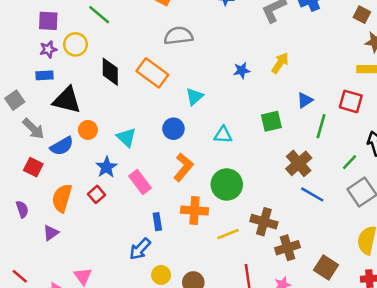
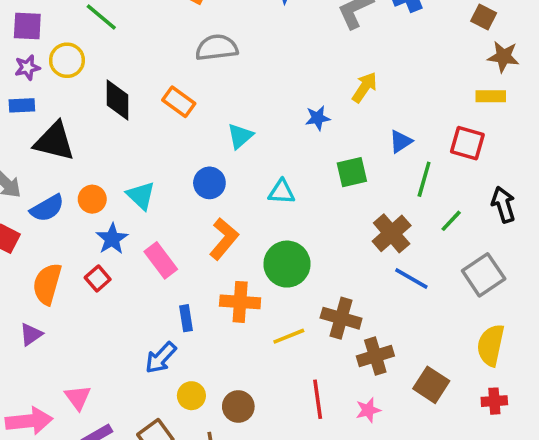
blue star: (242, 70) -> (318, 118), moved
orange rectangle: (152, 73) -> (179, 102), size x0.7
orange circle: (88, 130) -> (92, 199), moved
green line: (350, 162) -> (451, 221), moved

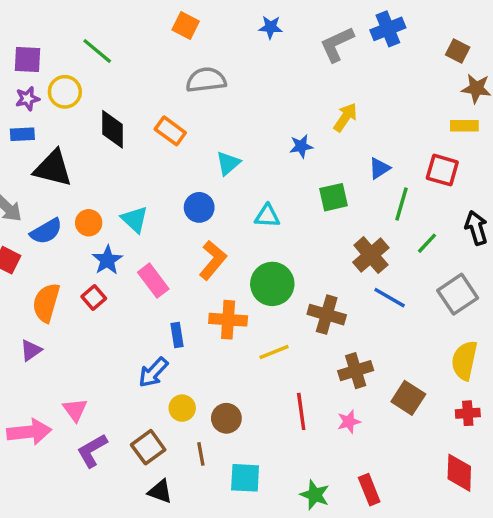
brown cross: (341, 318) -> (327, 315), moved

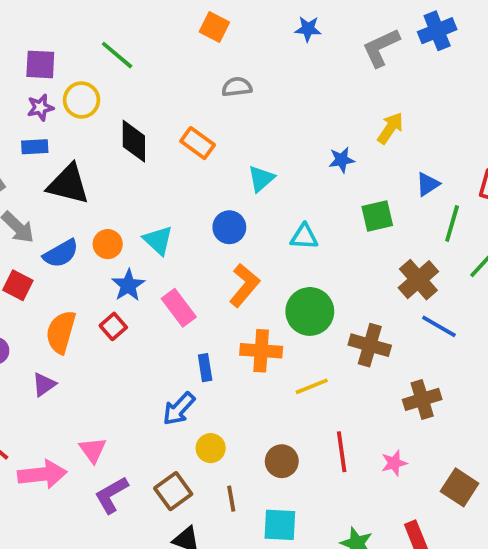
gray semicircle: (206, 80) -> (237, 87), size x0.7
brown cross: (356, 371) -> (422, 399), moved
brown square: (408, 398) -> (460, 487), moved
brown circle: (226, 418) -> (282, 461), moved

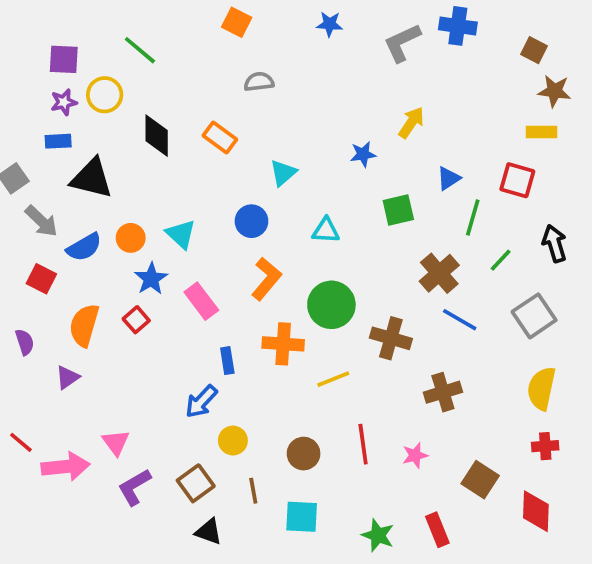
blue cross: (437, 31) -> (458, 26), turned 30

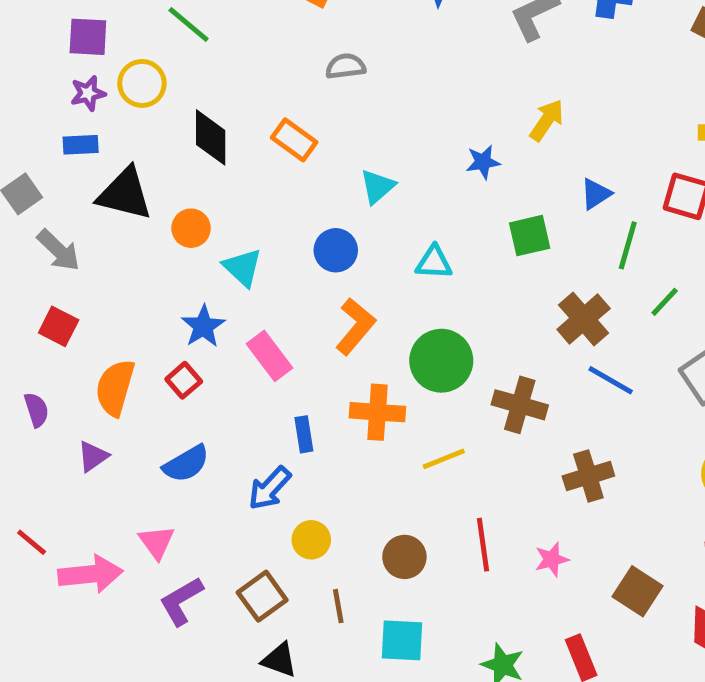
orange circle: (131, 238) -> (191, 228), moved
blue semicircle: (84, 247) -> (186, 464), moved

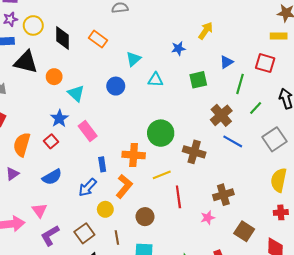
yellow circle: (142, 83) -> (33, 25), moved
cyan triangle: (434, 263) -> (155, 80), moved
orange L-shape: (355, 326) -> (124, 186), moved
brown cross: (588, 476) -> (223, 195), moved
red line: (483, 545) -> (178, 197), moved

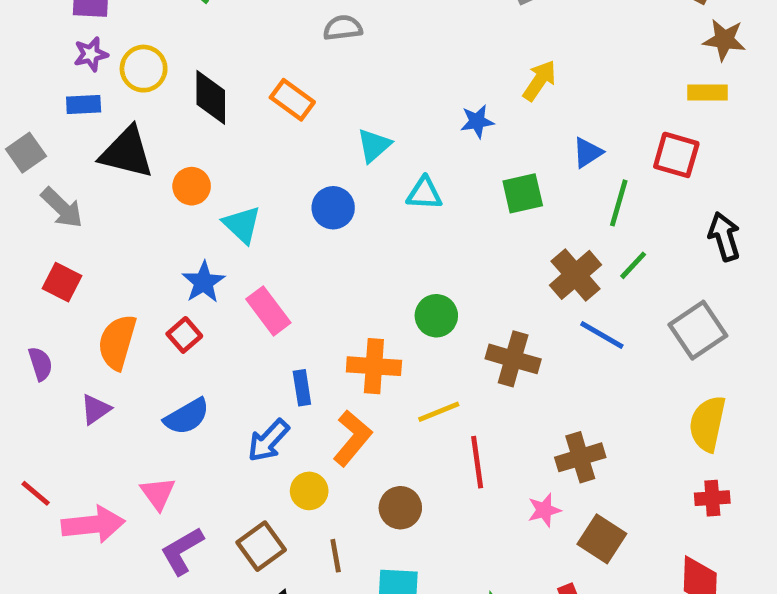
green line: (256, 108) -> (633, 265), moved
green circle: (161, 133) -> (436, 316), size x0.7
brown square: (244, 231) -> (602, 539), moved

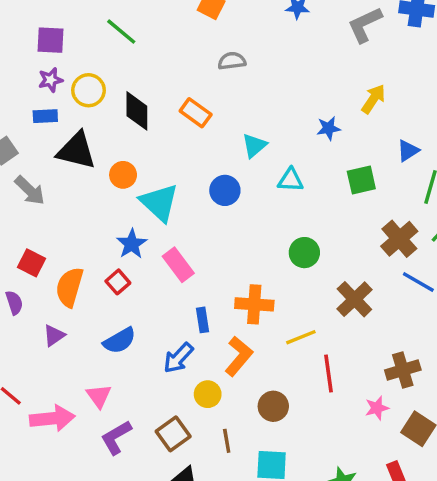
cyan triangle: (242, 225) -> (159, 202), size x1.4
red square: (62, 282) -> (32, 263), moved
green circle: (436, 316) -> (304, 253), moved
brown cross: (513, 359) -> (354, 299), turned 30

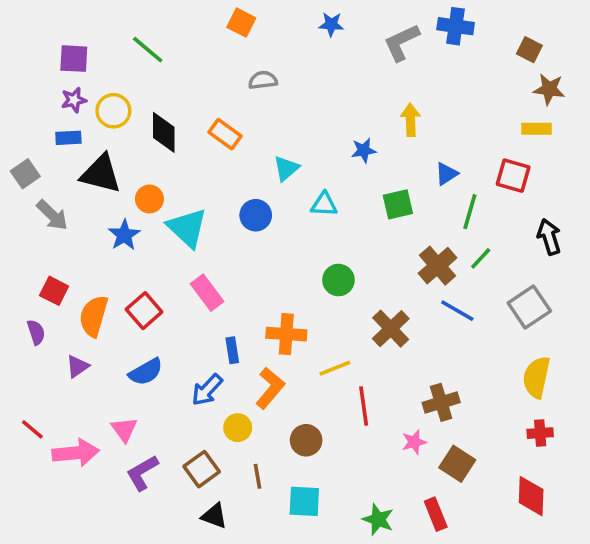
yellow arrow: (373, 99) -> (410, 120), turned -36
blue star: (132, 244) -> (124, 235), moved
red square: (118, 282) -> (144, 311), size x1.4

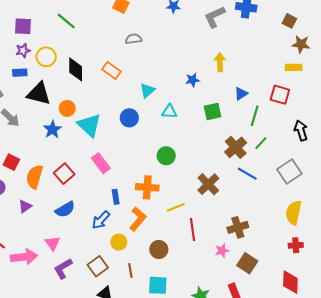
green circle: (338, 280) -> (166, 156), moved

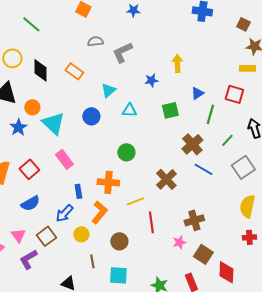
gray L-shape: (215, 17) -> (122, 52), moved
green line: (261, 143) -> (227, 140), moved
brown square: (98, 266) -> (46, 236), moved
red diamond: (290, 282) -> (226, 272), moved

